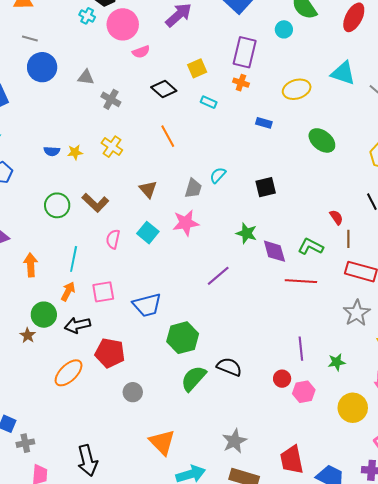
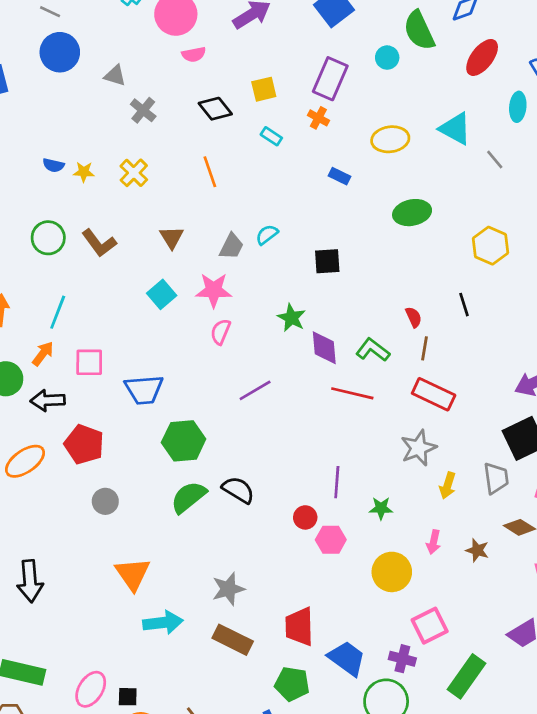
green ellipse: (322, 140) -> (412, 213), turned -60
pink semicircle: (113, 239) -> (221, 332), moved
purple line: (218, 276) -> (255, 390), moved

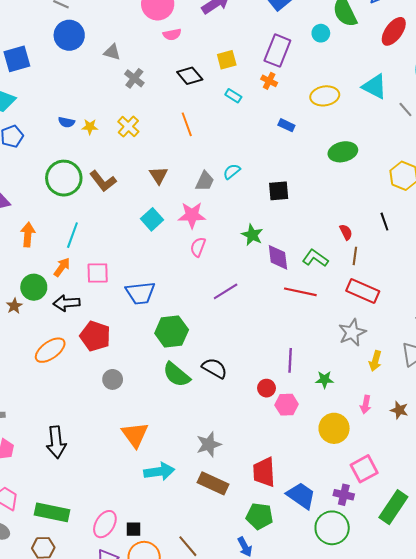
green circle: (48, 238) -> (64, 178), size x1.4
green semicircle: (189, 497) -> (176, 375), turned -100

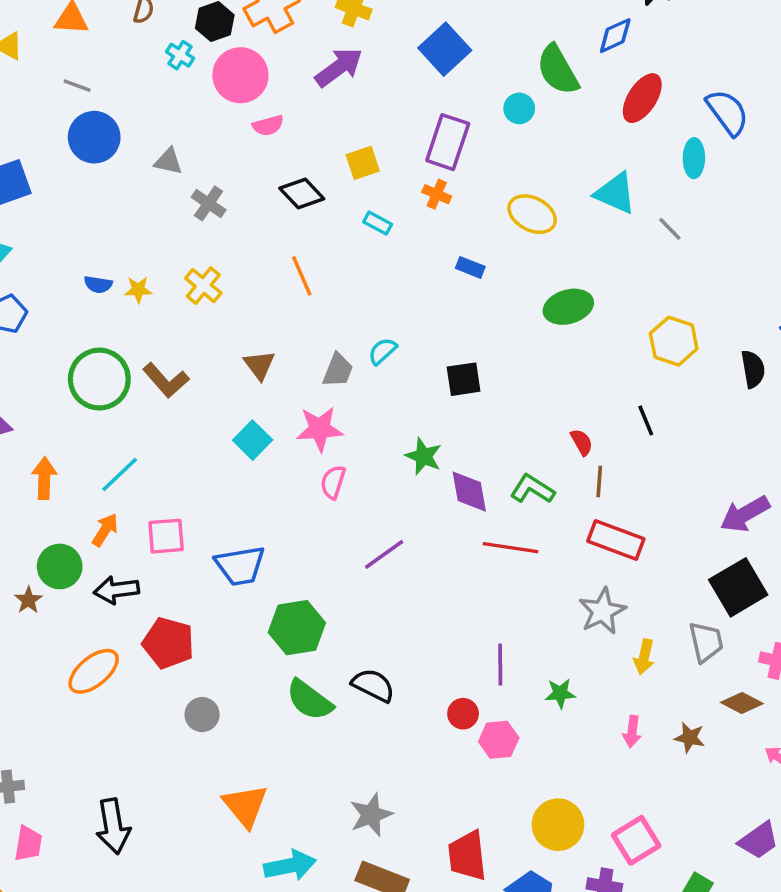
yellow ellipse: (325, 96) -> (532, 214), turned 40
cyan line: (72, 235) -> (120, 475), turned 30
yellow circle: (334, 428) -> (558, 825), moved

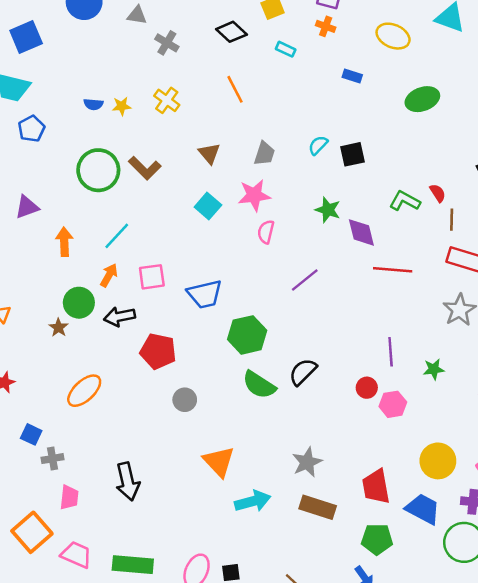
cyan semicircle: (383, 351) -> (318, 145), moved
green L-shape: (532, 489) -> (405, 201), moved
orange ellipse: (94, 671) -> (84, 391), moved
black semicircle: (373, 685) -> (303, 372), turned -68

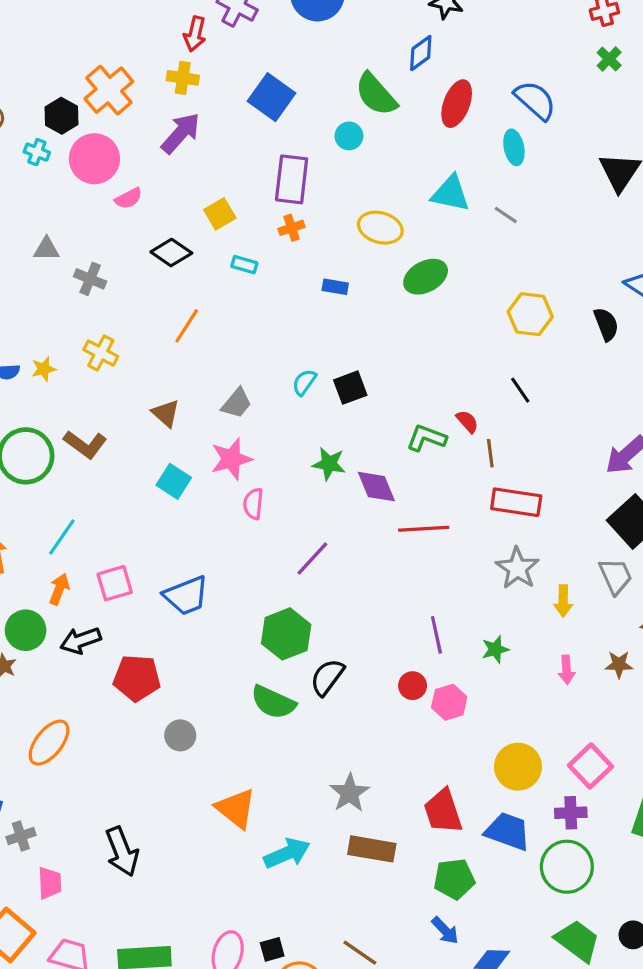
orange cross: (326, 26) -> (292, 228), turned -30
orange line: (235, 89) -> (187, 326), turned 68
green ellipse: (422, 99) -> (426, 277), moved
gray trapezoid: (264, 154) -> (237, 403), turned 30
green hexagon: (247, 335) -> (286, 634), moved

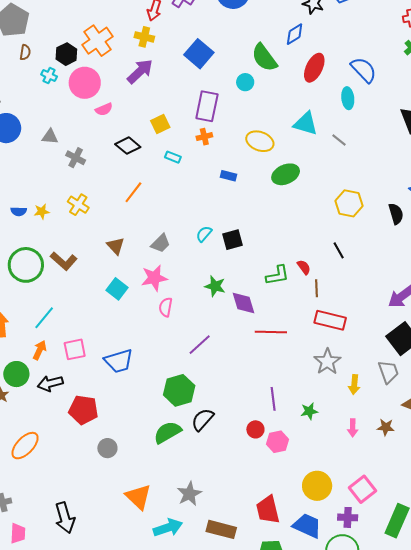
green L-shape: (426, 438) -> (277, 275), turned 145
green semicircle: (273, 702) -> (167, 432), turned 120
gray star: (350, 793) -> (189, 494), moved

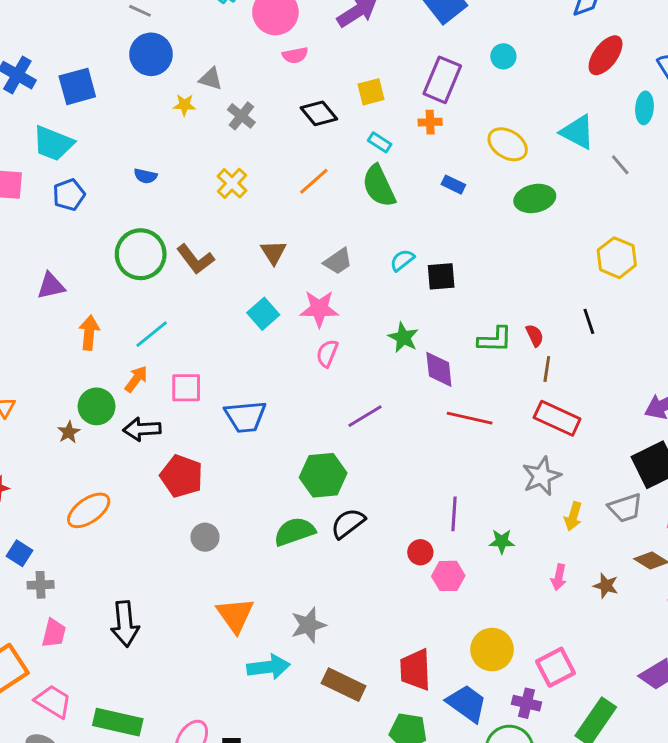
green semicircle: (264, 58) -> (379, 186), moved
yellow star: (42, 212) -> (184, 105), moved
gray trapezoid: (388, 372) -> (625, 508), turned 80

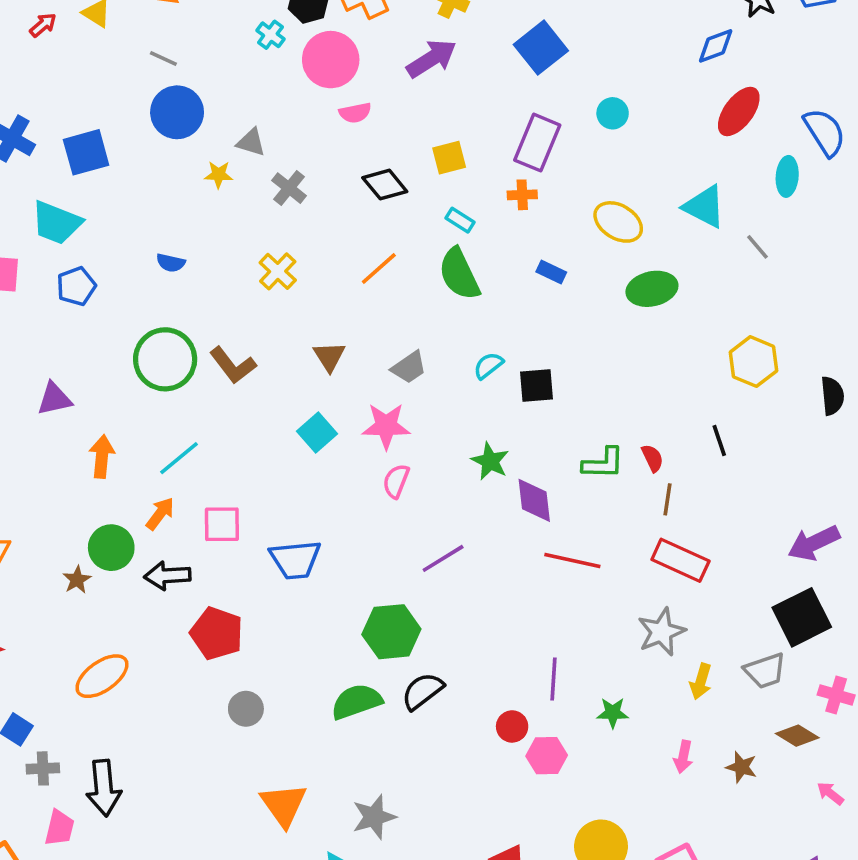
black arrow: (125, 624) -> (104, 788), moved

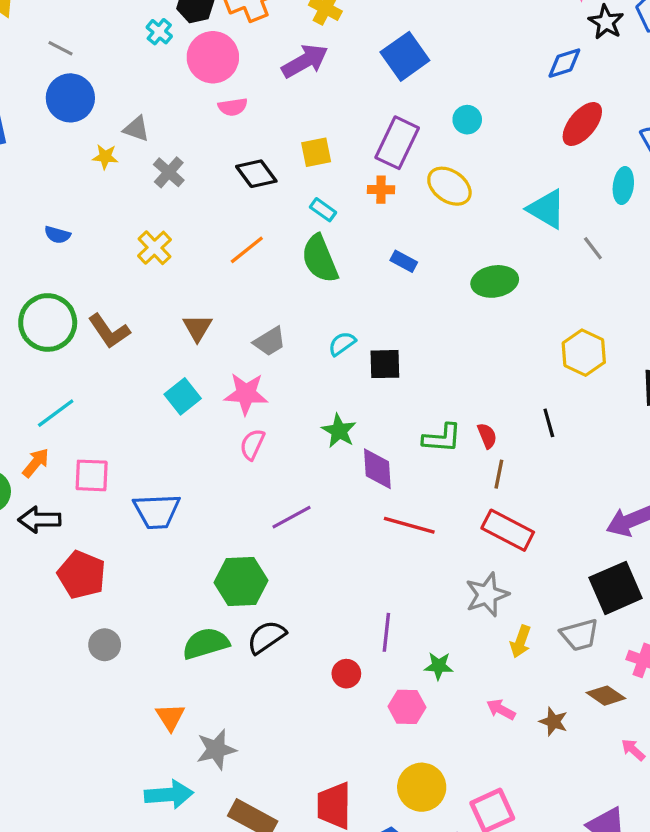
yellow ellipse: (618, 222) -> (449, 186), moved
pink hexagon: (547, 756) -> (407, 707), moved
pink arrow: (683, 757) -> (501, 709), turned 104
orange triangle: (284, 805) -> (170, 717), moved, size x0.7

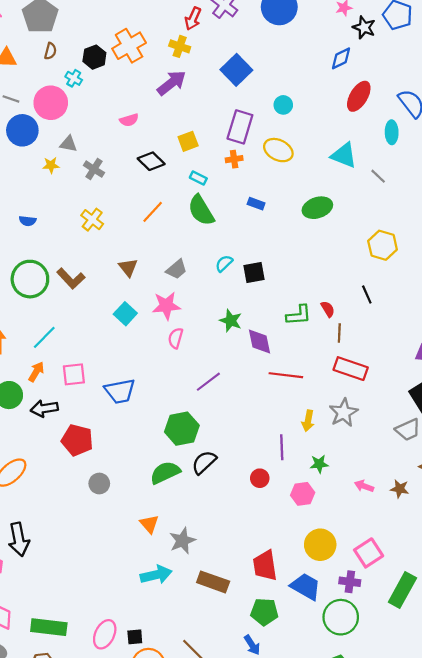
pink circle: (213, 57) -> (51, 103), moved
yellow arrow: (521, 642) -> (308, 421), moved

